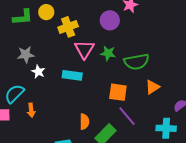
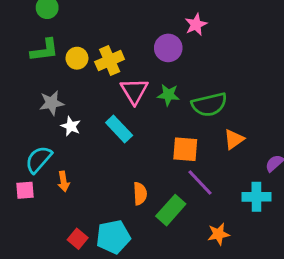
yellow circle: (46, 12) -> (77, 58), moved
cyan rectangle: (72, 75) -> (119, 129), turned 42

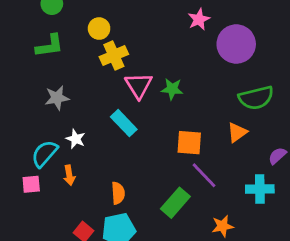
purple circle: (168, 48) -> (236, 44), moved, size x1.4
yellow circle: (77, 58) -> (99, 29), moved
green semicircle: (209, 105) -> (256, 98), moved
white star: (71, 126) -> (76, 139), moved
orange semicircle: (140, 194) -> (118, 193), moved

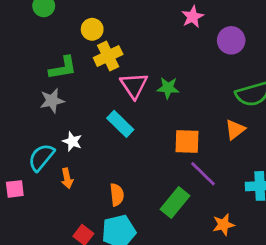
purple circle: (236, 44) -> (231, 40), size x0.7
green L-shape: (50, 46) -> (63, 68), moved
pink square: (31, 184) -> (15, 189), moved

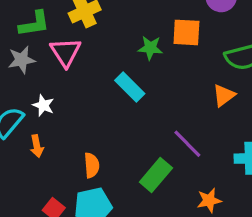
pink triangle: (134, 85) -> (66, 52), moved
cyan rectangle: (120, 124) -> (130, 87), moved
orange square: (187, 141) -> (186, 32), moved

